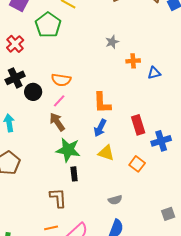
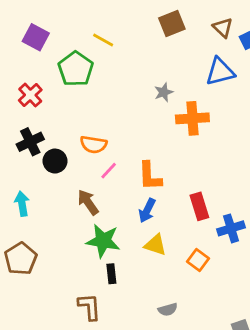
orange cross: (133, 61) -> (192, 118), size x1.6
blue triangle: (154, 73) -> (220, 72), moved, size x1.6
pink line: (59, 101) -> (109, 171), moved

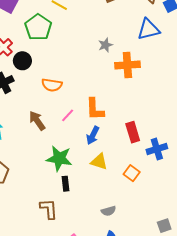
black circle: (55, 161) -> (22, 61), moved
pink line: (109, 171) -> (68, 115), moved
brown arrow: (88, 202) -> (37, 121), moved

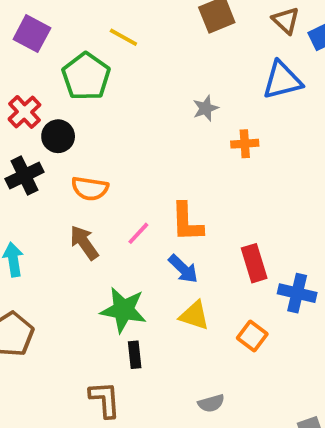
orange cross: (127, 65) -> (245, 144), size x0.6
orange semicircle: (52, 85) -> (90, 189), moved
blue arrow: (93, 135) -> (183, 269), turned -72
blue cross: (157, 149) -> (297, 293), turned 30

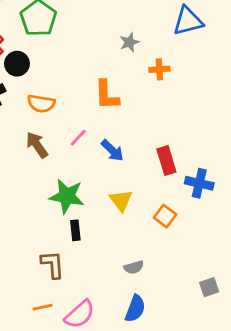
orange L-shape: (187, 222) -> (107, 95), moved
blue arrow: (183, 269) -> (112, 151), moved
yellow triangle: (194, 315) -> (121, 200), turned 35

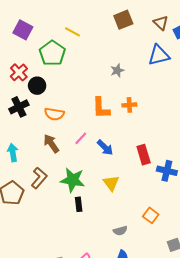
orange cross: (159, 69) -> (129, 105), moved
orange square: (165, 216) -> (151, 215), moved
brown L-shape: (53, 264) -> (39, 178), moved, turned 45

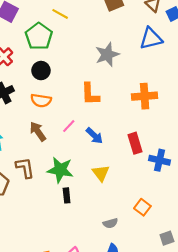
gray star: (117, 70) -> (107, 55), size x1.6
black circle: (37, 86) -> (41, 71), moved
orange cross: (129, 105) -> (145, 96), moved, size x1.6
brown L-shape: (39, 178) -> (25, 168), turned -50

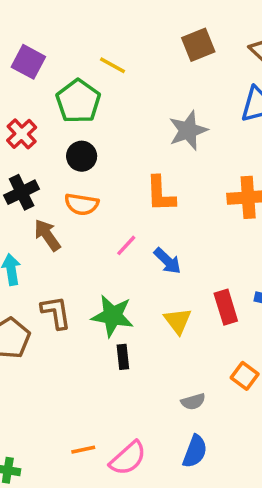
brown arrow: (38, 131) -> (47, 235), moved
red rectangle: (135, 143) -> (226, 307), moved

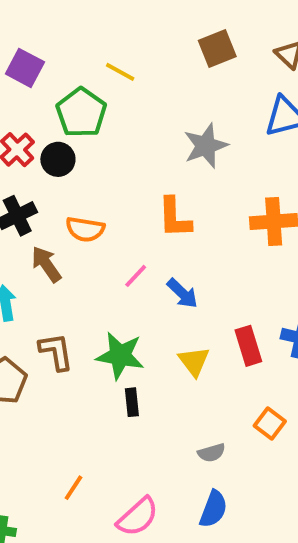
black circle: (82, 156) -> (58, 159), moved
orange line: (83, 450) -> (74, 488), moved, turned -45

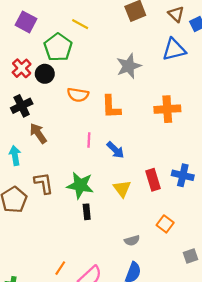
orange semicircle: (85, 229) -> (78, 95), moved
pink line: (136, 276) -> (89, 140), turned -40
orange line: (74, 488) -> (60, 268), moved

